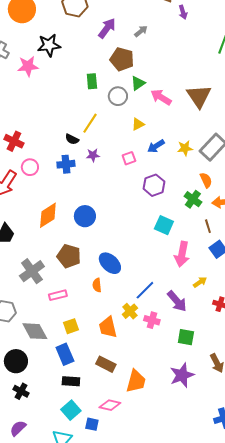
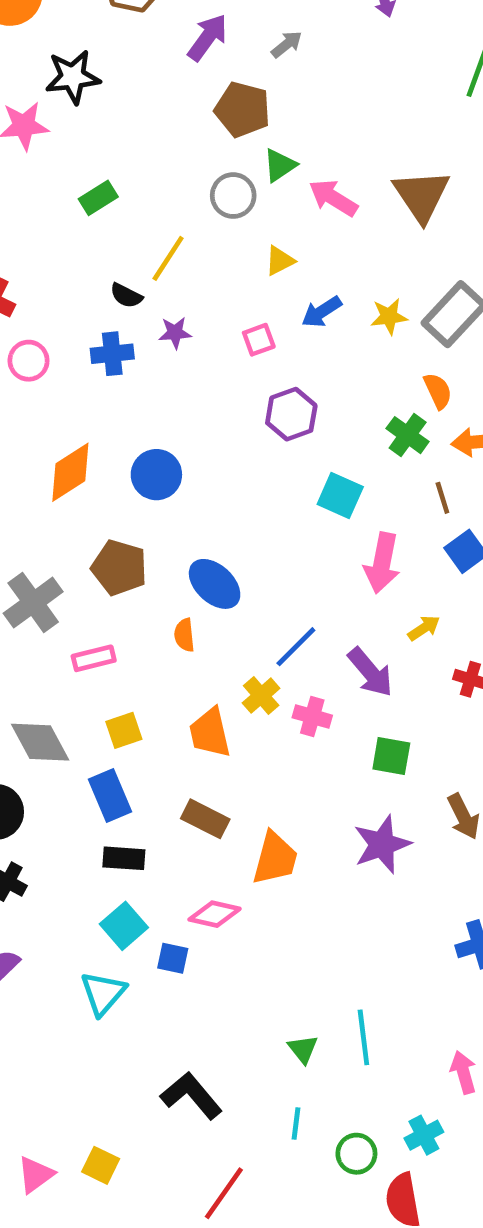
green rectangle: (92, 81) -> (98, 198), moved, turned 63
purple hexagon: (154, 185) -> (291, 414), moved

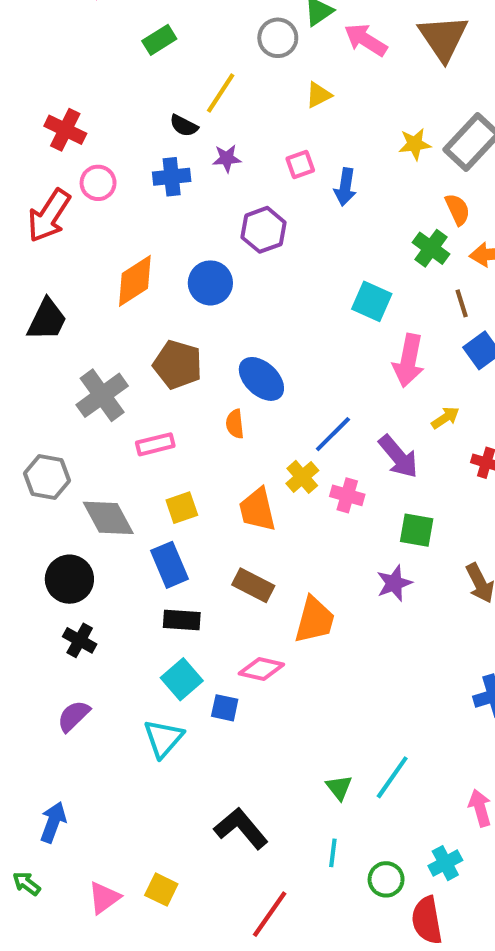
blue arrow: (322, 312) -> (345, 187), moved, turned -48
purple hexagon: (291, 414) -> (263, 230), moved
purple star: (382, 844) -> (394, 583), moved, size x0.7
cyan line: (363, 1037) -> (392, 777), turned 42

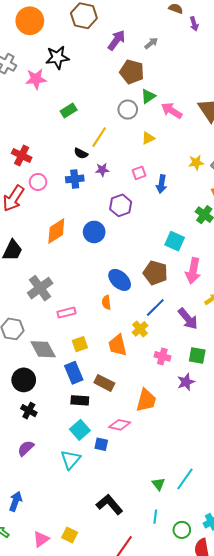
brown pentagon: (178, 365) -> (155, 273), moved
pink cross: (347, 495) -> (162, 356), moved
brown rectangle: (253, 585) -> (104, 383), moved

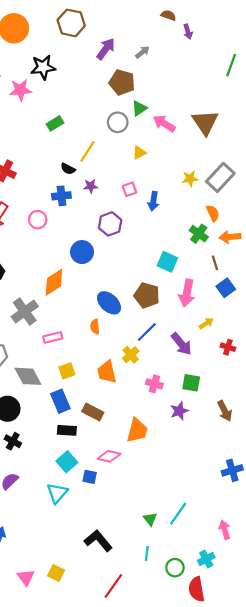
pink circle: (38, 182) -> (38, 220), moved
orange diamond: (56, 231) -> (54, 282), moved
pink triangle: (41, 539) -> (26, 577), turned -30

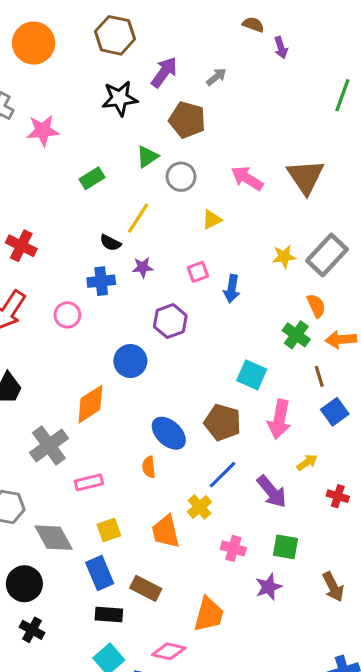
black star: (43, 67) -> (120, 98), moved
green triangle: (139, 108) -> (147, 157), moved

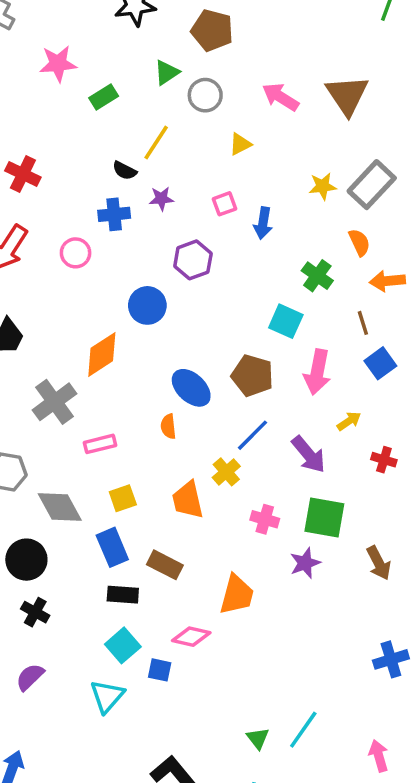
pink star: (43, 131) -> (58, 64), moved
green cross: (296, 335) -> (317, 276), moved
green square: (286, 547) -> (324, 517), size x1.4

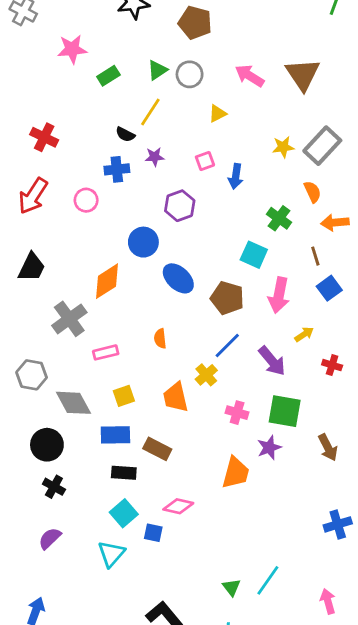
green triangle: (167, 72) -> (157, 70), moved
blue ellipse: (191, 388) -> (178, 278), moved
blue rectangle: (112, 547) -> (115, 435), turned -68
orange trapezoid: (237, 595) -> (236, 473), moved

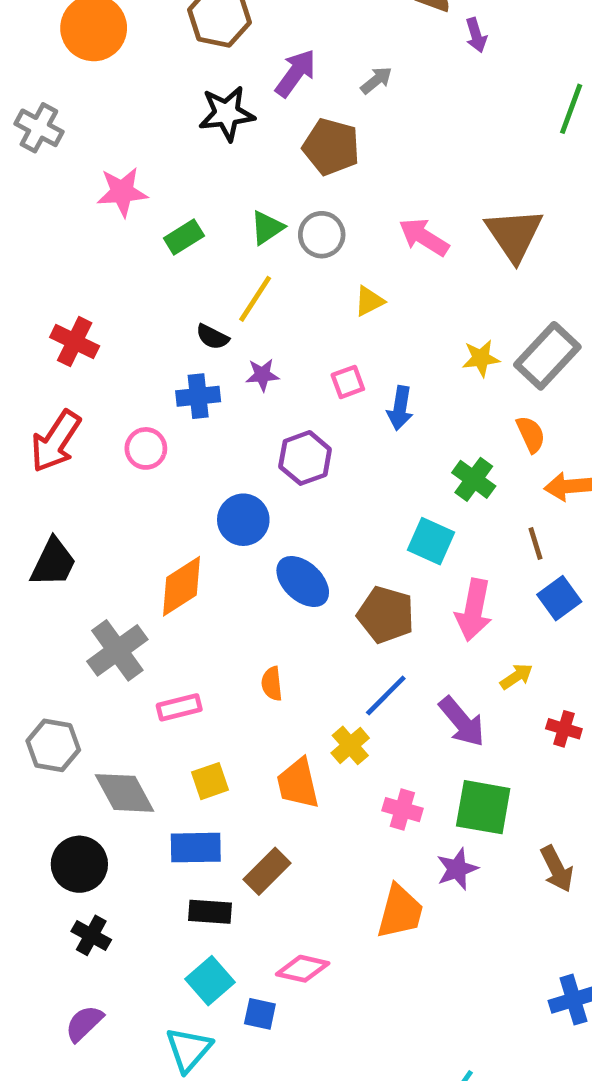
brown rectangle: (157, 449) -> (267, 871), turned -72

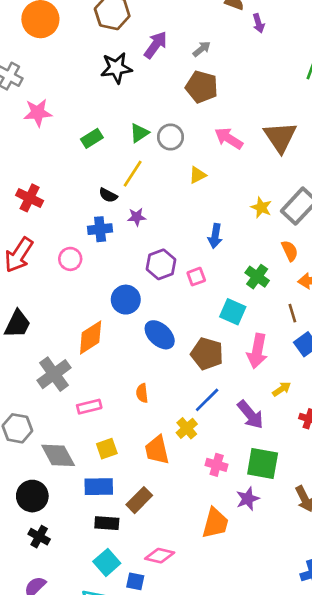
brown pentagon: (331, 147) -> (202, 87), moved
pink star: (122, 192) -> (38, 113), moved
yellow star: (481, 358) -> (261, 207), turned 30
pink square: (348, 382) -> (196, 277), moved

